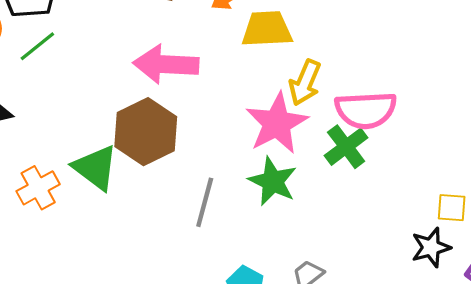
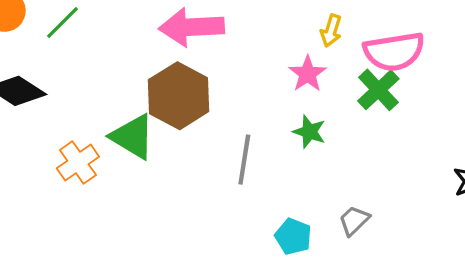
yellow arrow: (305, 83) -> (331, 31), size x0.7
pink star: (277, 123) -> (307, 74), size x0.6
green star: (273, 181) -> (309, 132), size x0.7

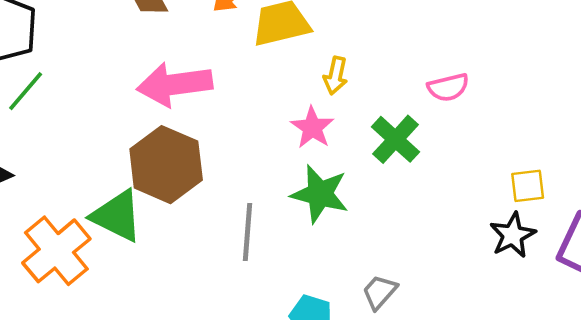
pink semicircle: (394, 52) -> (448, 87), moved, size x0.6
green star: (309, 132) -> (320, 194), size x1.5
orange cross: (78, 162) -> (56, 251), size x1.4

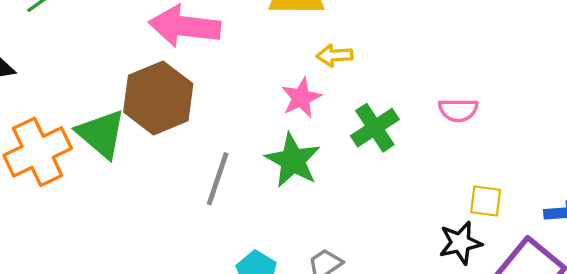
yellow arrow: (336, 76) -> (335, 55), turned 60
pink semicircle: (448, 87) -> (458, 110), moved

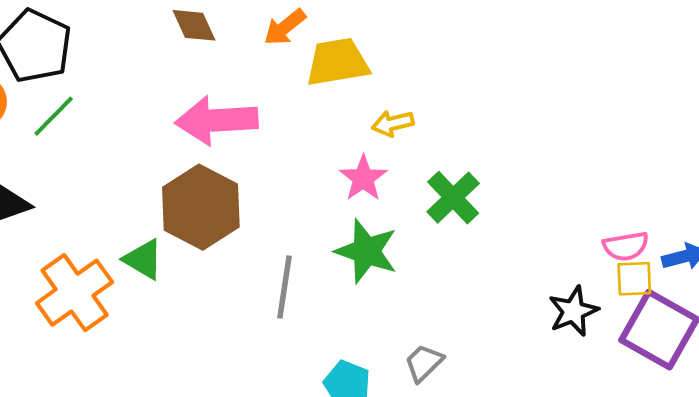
pink semicircle: (458, 110) -> (626, 246), moved
green triangle: (101, 134) -> (143, 259), size x0.7
yellow square: (486, 201) -> (634, 279), moved

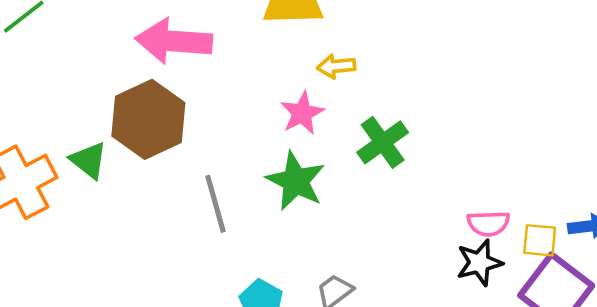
pink semicircle: (626, 246) -> (488, 223), moved
gray line: (285, 287) -> (216, 204), turned -32

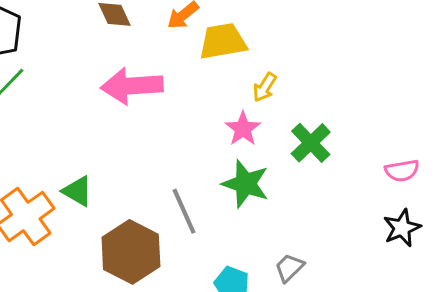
yellow arrow: (336, 66) -> (265, 87), turned -44
brown hexagon: (148, 119) -> (131, 252), moved
pink semicircle: (488, 223) -> (402, 171), moved

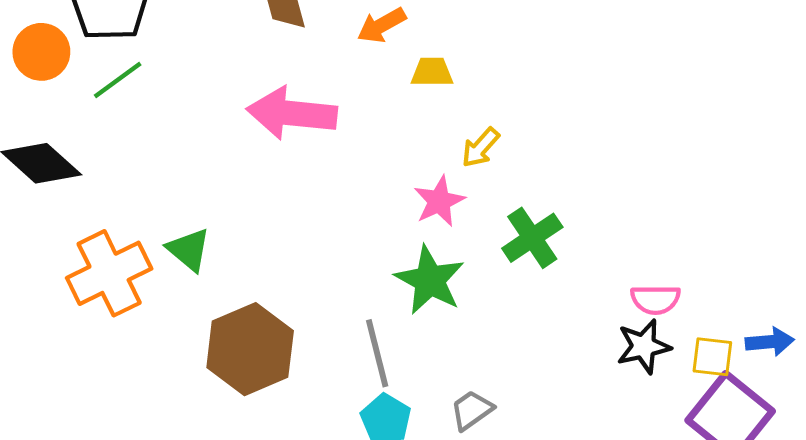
yellow trapezoid: (223, 41) -> (432, 72), size x0.6
gray line: (184, 211) -> (377, 353), moved
black star: (402, 228) -> (644, 346), moved

